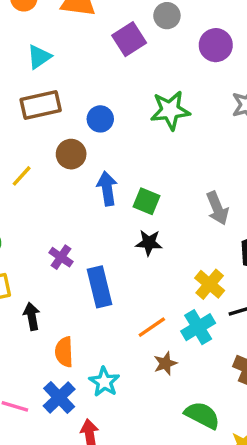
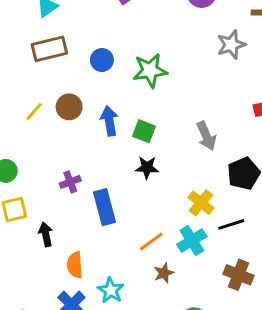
green star: (170, 110) -> (150, 70), moved
brown circle: (71, 154) -> (69, 107), moved
purple cross: (61, 257) -> (70, 182), turned 36

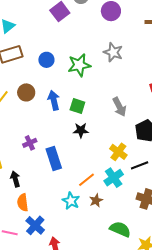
gray star: (231, 45) -> (113, 52), moved, turned -30
orange semicircle: (75, 265) -> (23, 203), moved
cyan star: (111, 290) -> (71, 201), moved

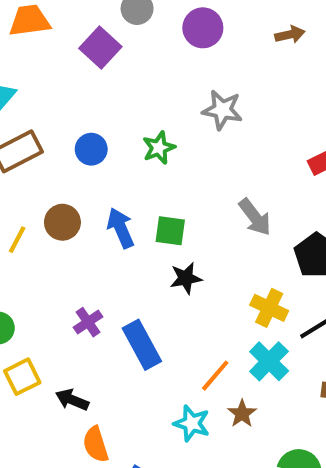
green star: (79, 65) -> (159, 148), size x0.7
black arrow: (15, 179) -> (72, 400), turned -42

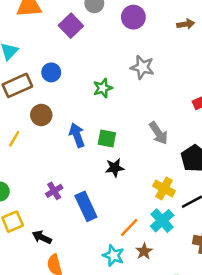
blue circle: (91, 149) -> (51, 72), moved
brown circle: (62, 222) -> (41, 115), moved

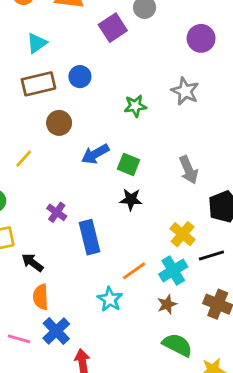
purple circle: (133, 17) -> (201, 38), moved
blue arrow: (77, 135) -> (95, 154), turned -110
yellow line: (14, 139) -> (24, 159), moved
purple cross: (54, 191) -> (57, 212), turned -35
brown star: (144, 251) -> (167, 304), moved

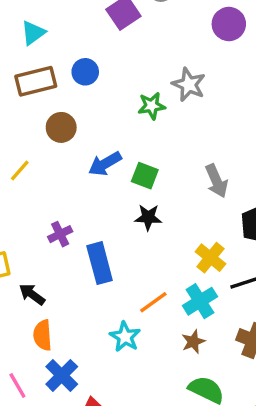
gray star: (185, 91) -> (189, 85), moved
purple cross: (57, 212) -> (60, 234), turned 30
pink line: (19, 339) -> (17, 386), turned 45

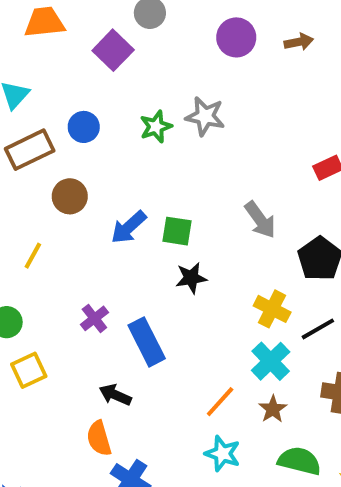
green star: (152, 106) -> (156, 127), moved
black arrow: (32, 294) -> (115, 395), moved
orange line: (153, 302) -> (220, 402), moved
cyan star: (125, 337) -> (223, 454), moved

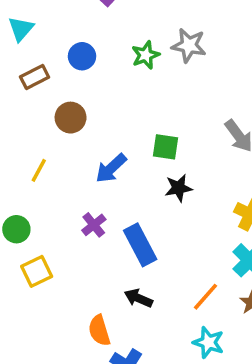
brown rectangle: (30, 150) -> (35, 77), size x0.7
blue arrow: (129, 227) -> (111, 168), moved
black arrow: (115, 395) -> (138, 298), moved

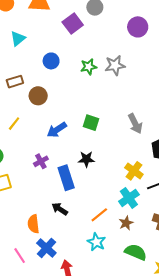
gray star: (189, 45) -> (115, 65), turned -30
brown rectangle: (35, 77) -> (15, 82), moved
black star: (179, 188) -> (86, 159), moved

